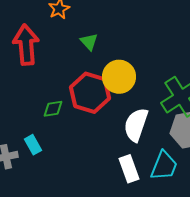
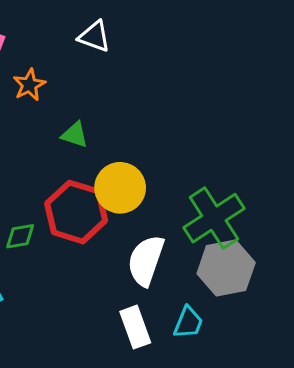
green triangle: (89, 42) -> (75, 135), turned -30
cyan trapezoid: (164, 166) -> (188, 323), size x0.7

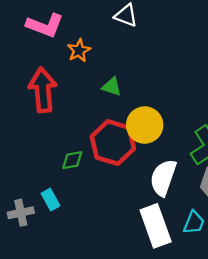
white rectangle: (135, 327) -> (156, 226), size x1.4

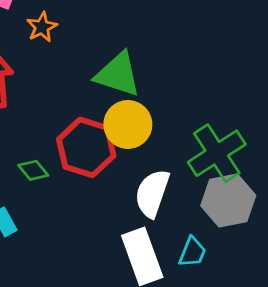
green triangle: (112, 87) -> (118, 74), moved, size x1.8
green diamond: (72, 160) -> (33, 170), turned 60

